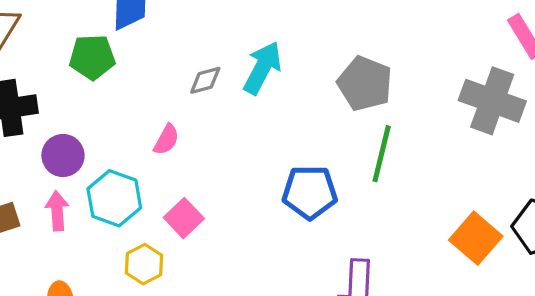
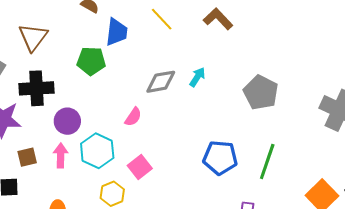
cyan arrow: (262, 68) -> (197, 77), size x0.6
gray diamond: (205, 80) -> (161, 82), size x1.4
green line: (382, 154) -> (267, 161), moved

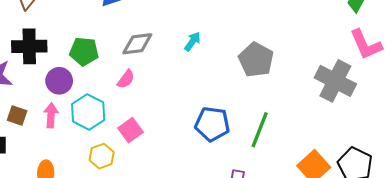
green pentagon: (91, 61) -> (84, 51), moved
gray diamond: (161, 82) -> (137, 44), moved
brown square: (27, 157) -> (17, 116), turned 30

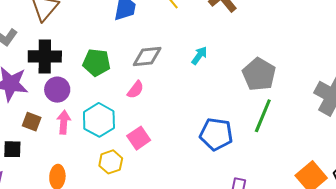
purple circle: (59, 81) -> (57, 90), moved
green line: (260, 130) -> (263, 116), moved

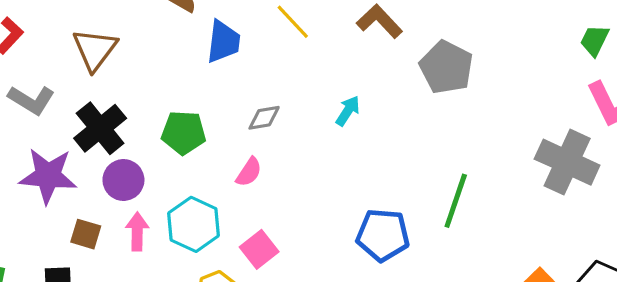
black cross: (45, 56) -> (100, 128), turned -36
gray diamond: (147, 56) -> (264, 118), size x0.7
gray pentagon: (259, 74) -> (446, 67), moved

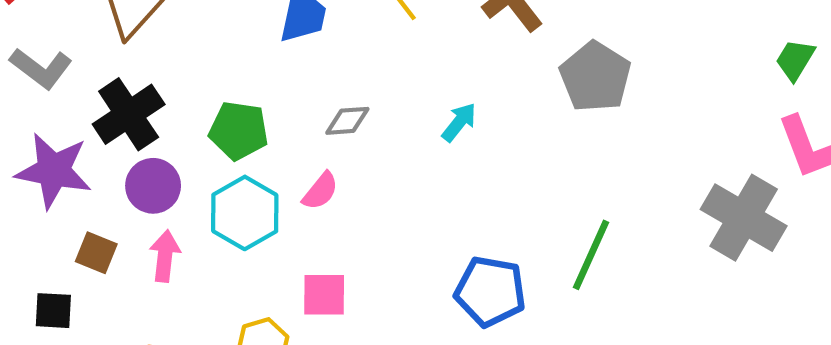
cyan hexagon: (194, 224) -> (245, 213), moved
pink square: (259, 249) -> (324, 295), turned 33

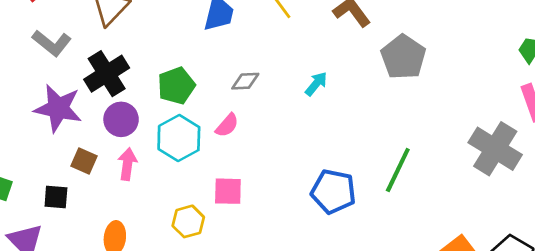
green pentagon: (239, 131) -> (176, 86), turned -30

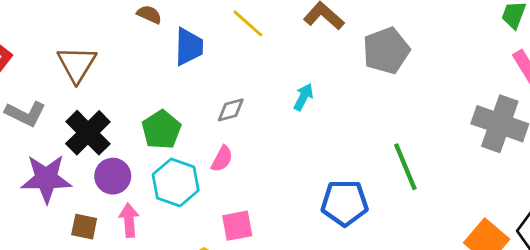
gray pentagon: (403, 57) -> (386, 51), turned 30
green line: (398, 170) -> (405, 167), turned -36

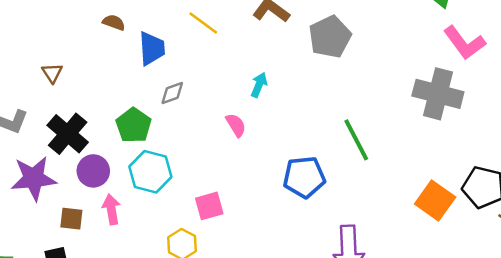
brown triangle: (77, 64) -> (52, 73), size x0.6
gray diamond: (231, 110) -> (172, 93), moved
pink semicircle: (222, 159) -> (236, 125), moved, turned -55

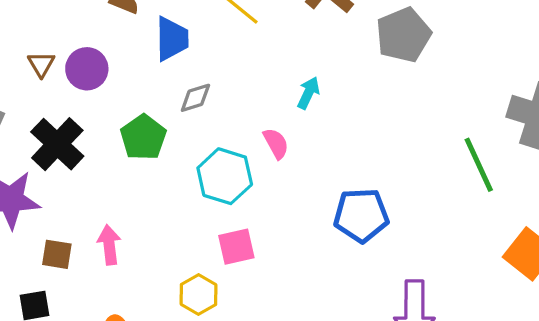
green line: (356, 140) -> (479, 165), moved
purple circle: (93, 171) -> (87, 69), moved
cyan hexagon: (150, 172) -> (225, 176), moved

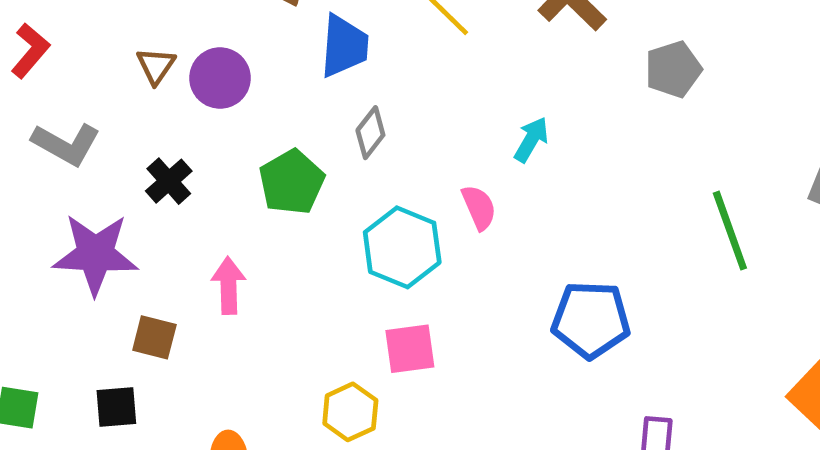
gray pentagon: (403, 35) -> (673, 69), size x0.7
gray diamond: (195, 98) -> (370, 133), turned -40
black cross: (57, 144) -> (169, 181), size x0.6
green line: (479, 165) -> (730, 231), moved
pink arrow: (109, 245) -> (229, 286), moved

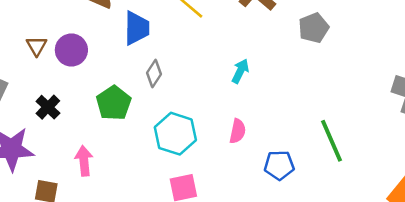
pink semicircle: (479, 207) -> (238, 131), moved, turned 40
green line: (730, 231) -> (331, 141), moved
blue pentagon: (591, 320) -> (279, 165), size x0.7

